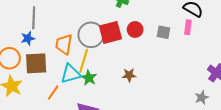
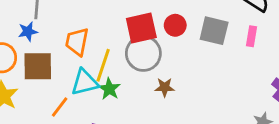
pink rectangle: (188, 27) -> (251, 36), moved
gray square: (164, 32) -> (214, 31), size x1.5
gray circle: (91, 35) -> (143, 53), moved

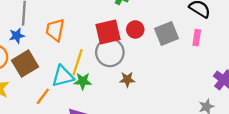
gray square: (214, 31) -> (167, 34), turned -35
orange trapezoid: (77, 42) -> (55, 30), moved
brown square: (38, 66) -> (25, 64), turned -30
green star: (109, 89) -> (83, 81), turned -30

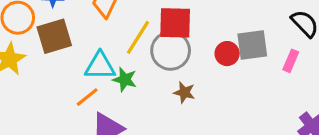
red circle: (135, 29) -> (227, 54), moved
yellow line: (78, 62) -> (138, 37), moved
orange line: (43, 96) -> (87, 97), moved

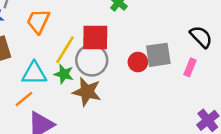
green star: (125, 80) -> (64, 74), moved
brown star: (184, 92) -> (87, 92), moved, size x1.6

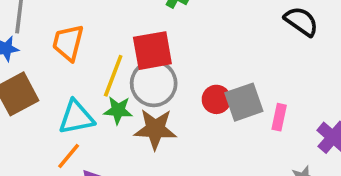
gray square: (158, 55) -> (244, 102), moved
red circle: (138, 62) -> (216, 99), moved
pink rectangle: (190, 67) -> (279, 117), moved

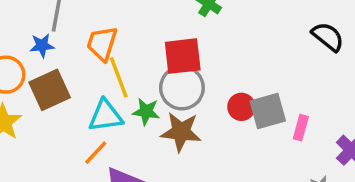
yellow line: (113, 76) -> (119, 77), moved, turned -45

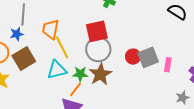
green star: (146, 112) -> (80, 74), moved
brown star: (181, 132) -> (100, 74), turned -30
orange line: (96, 153) -> (75, 89), moved

